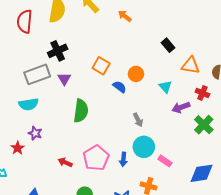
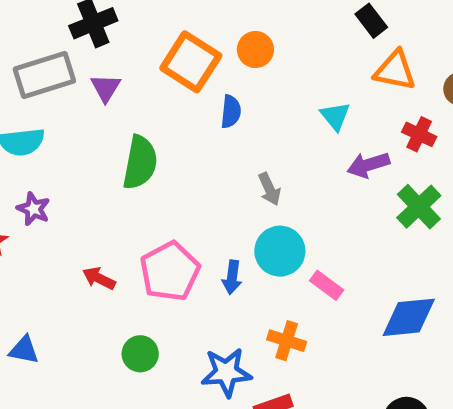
black rectangle: (168, 45) -> (371, 21), moved
orange square: (101, 66) -> (191, 62), size x1.4
orange circle: (136, 74) -> (255, 50), moved
blue semicircle: (120, 87) -> (231, 112), turned 56

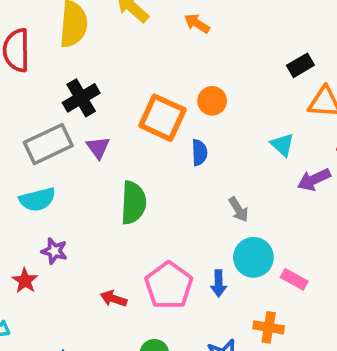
black rectangle: (371, 21) -> (300, 65), turned -75

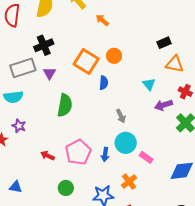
orange arrow: (197, 23) -> (102, 20), moved
orange cross: (269, 327) -> (129, 182), turned 35

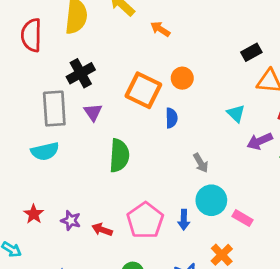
gray rectangle: (23, 68) -> (54, 109), turned -70
purple star: (19, 126) -> (71, 220), moved

